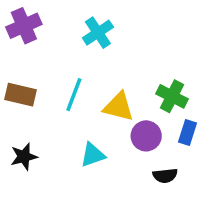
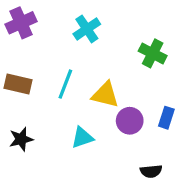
green cross: (172, 96) -> (153, 53), moved
black semicircle: (165, 176) -> (151, 171), moved

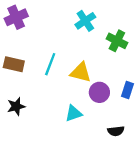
cyan cross: (87, 29) -> (85, 21), moved
cyan triangle: (82, 138) -> (74, 113), moved

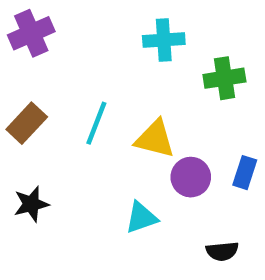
cyan cross: (85, 21) -> (164, 40), turned 30
green cross: (117, 41) -> (224, 78), turned -36
brown rectangle: (14, 64) -> (27, 123), turned -60

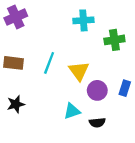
brown rectangle: (27, 123) -> (14, 63), turned 54
yellow triangle: (155, 139) -> (79, 71), turned 40
black semicircle: (222, 251) -> (97, 123), moved

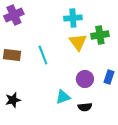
cyan line: (49, 63) -> (43, 55), turned -42
yellow triangle: (79, 71) -> (78, 42), moved
black star: (16, 104) -> (13, 100), moved

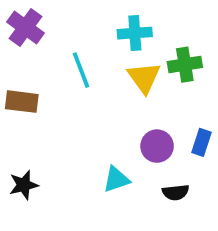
purple cross: (14, 15) -> (26, 28), turned -30
cyan line: (43, 55) -> (81, 70), moved
black semicircle: (85, 107) -> (176, 192), moved

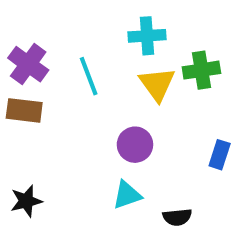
purple cross: (26, 28) -> (28, 64), moved
purple circle: (157, 146) -> (135, 145), moved
black semicircle: (176, 192) -> (177, 217), moved

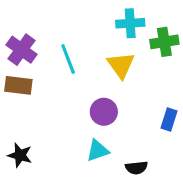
cyan cross: (147, 36) -> (130, 23), moved
green cross: (201, 70) -> (164, 42), moved
black star: (26, 201) -> (20, 155), turned 30

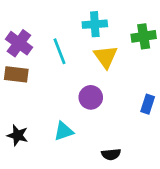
cyan cross: (130, 23) -> (95, 24), moved
cyan triangle: (98, 151) -> (64, 131), moved
black semicircle: (136, 168) -> (111, 154), moved

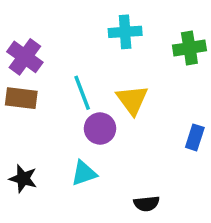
cyan line: (60, 51) -> (82, 93), moved
yellow triangle: (106, 57) -> (132, 100), moved
purple circle: (91, 97) -> (100, 128), moved

